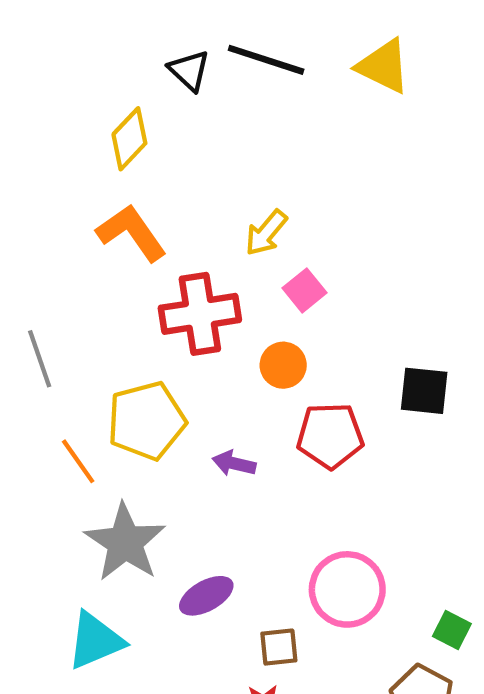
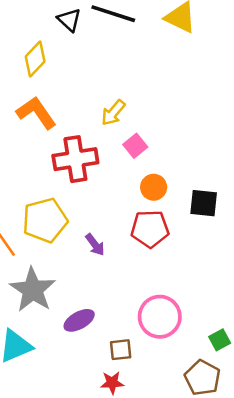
orange circle: (283, 365) -> (154, 187), moved
purple arrow: (234, 463) -> (95, 245), turned -140
green square: (452, 630) -> (220, 340), turned 35

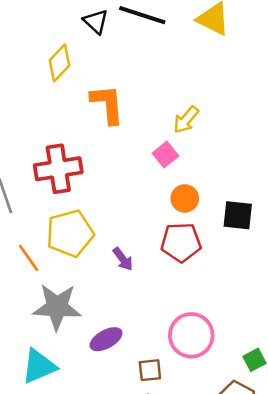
orange L-shape: (36, 113) -> (107, 104), moved, turned 30
yellow arrow: (113, 113) -> (186, 120), moved
red cross: (75, 159) -> (58, 169), moved
gray star: (33, 290) -> (57, 307), turned -30

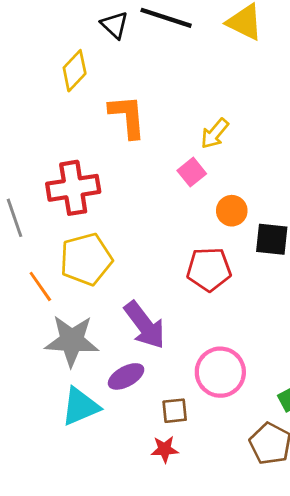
orange circle: (185, 198) -> (232, 211), moved
purple arrow: (123, 259) -> (145, 325), moved, size x1.8
cyan triangle: (39, 366) -> (80, 406), moved

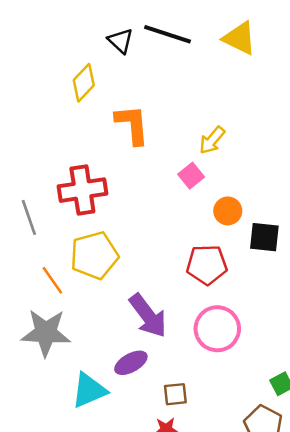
gray star: (72, 341) -> (46, 333), moved
pink circle: (220, 372) -> (217, 329), moved

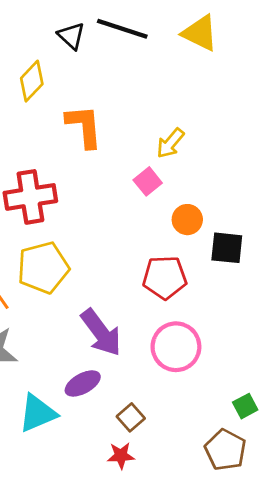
brown square: (175, 394) -> (131, 417), turned -35

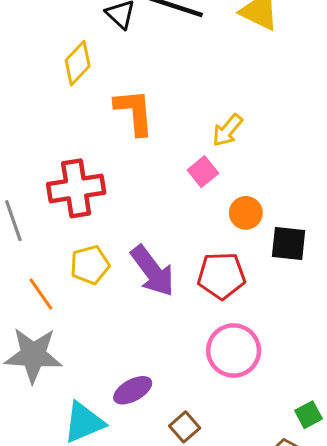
yellow pentagon: (43, 268) -> (90, 265), size x0.7
purple arrow: (101, 333) -> (153, 271), moved

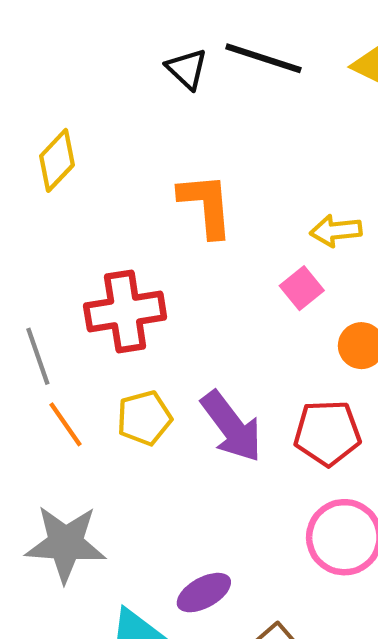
yellow diamond: (78, 63) -> (57, 160), moved
yellow arrow: (227, 130) -> (336, 231), turned 44
orange line: (41, 294) -> (65, 424), moved

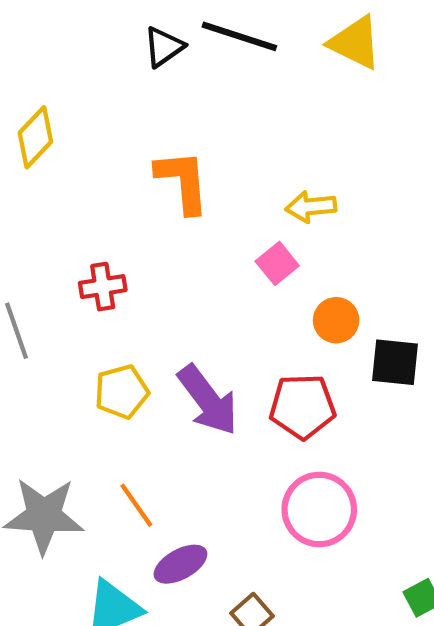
black triangle: (187, 69) -> (164, 47), turned 42
red cross: (125, 312) -> (103, 287), size x0.6
orange line: (65, 424) -> (136, 505), moved

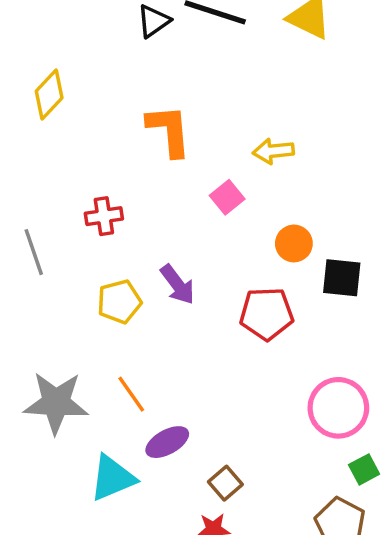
pink square: (277, 263) -> (227, 197), moved
purple arrow: (208, 400) -> (177, 285), moved, size x0.7
pink circle: (319, 509) -> (338, 408), moved

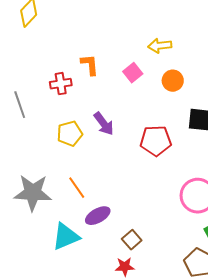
orange L-shape: (169, 131) -> (90, 65), moved, size x0.7
orange circle: (294, 243) -> (173, 81), moved

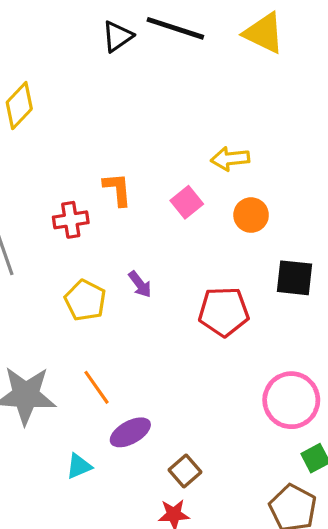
purple arrow: (104, 124) -> (140, 284), size x0.7
yellow pentagon: (70, 134) -> (85, 300), turned -30
cyan triangle: (66, 237) -> (79, 466), size x0.6

